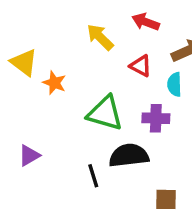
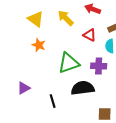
yellow triangle: (24, 62) -> (36, 19), moved
green triangle: (105, 113) -> (69, 63), turned -35
black line: (93, 176) -> (53, 101), moved

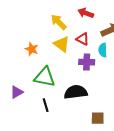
yellow triangle: (36, 19) -> (62, 44), moved
green triangle: (69, 63) -> (45, 77), moved, turned 30
purple cross: (99, 66) -> (87, 62), moved

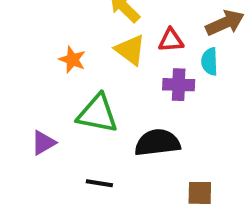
red triangle: (83, 39) -> (171, 40), turned -32
black line: (46, 105) -> (99, 183), moved, turned -64

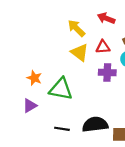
orange star: (72, 60) -> (34, 78), moved
black semicircle: (157, 143) -> (95, 124), moved

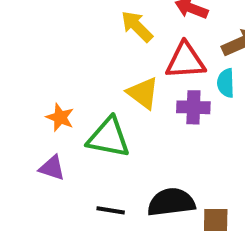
red triangle: (103, 47) -> (185, 61), size x1.5
yellow triangle: (80, 53) -> (143, 93), moved
purple triangle: (30, 106) -> (52, 168), turned 48

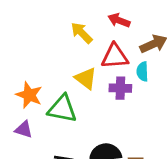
orange star: (60, 117) -> (29, 95), size x1.4

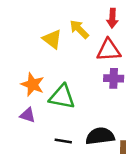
red arrow: (119, 20) -> (112, 18), turned -108
yellow triangle: (86, 78) -> (52, 39), moved

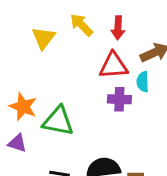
yellow arrow: (79, 29) -> (81, 25), moved
yellow triangle: (52, 39) -> (43, 38), moved, turned 30

